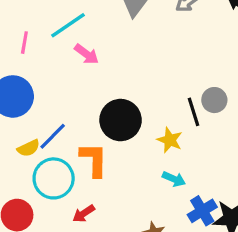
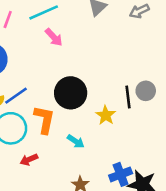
cyan arrow: (174, 179) -> (76, 141), moved

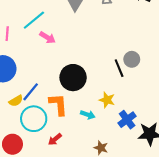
yellow star: (106, 115) -> (107, 100), moved
blue cross: (121, 174) -> (127, 120), moved

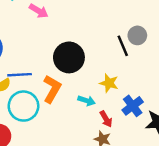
blue line: (31, 92) -> (20, 75), turned 48
orange L-shape: (58, 104) -> (52, 89), turned 35
red arrow: (55, 139) -> (106, 119), moved, turned -80

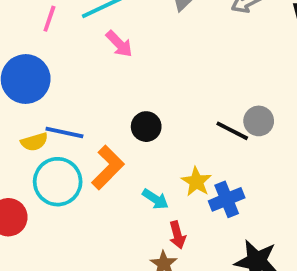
black line: (123, 46) -> (232, 131), turned -55
black circle: (69, 57) -> (146, 127), size x0.6
blue cross: (133, 106) -> (227, 199), moved

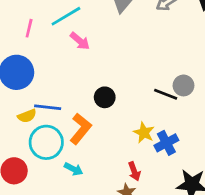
cyan arrow: (155, 199) -> (74, 169), moved

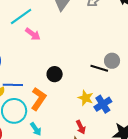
cyan arrow: (74, 169) -> (36, 129), turned 32

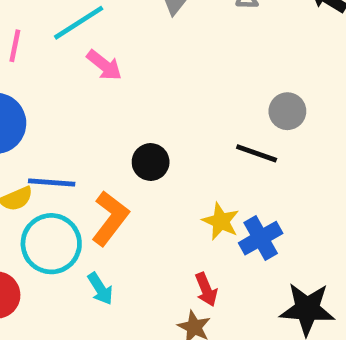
gray circle: (112, 61) -> (287, 111), moved

